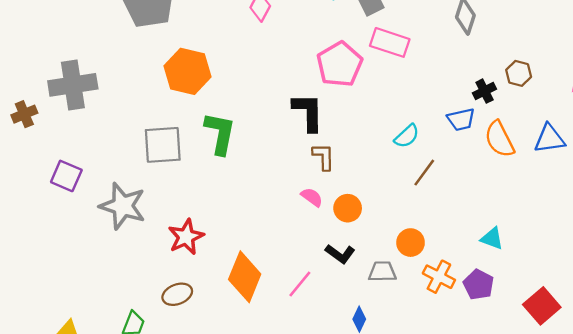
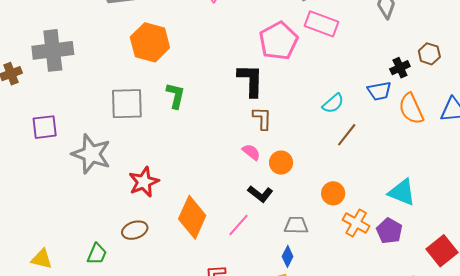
green L-shape: (220, 133) -> (176, 96), size x0.7
purple square: (66, 176) -> (45, 127), turned -32
cyan triangle: (492, 238) -> (402, 192), size x1.4
black L-shape: (340, 254) -> (260, 194), moved
gray trapezoid: (382, 272) -> (296, 225), moved

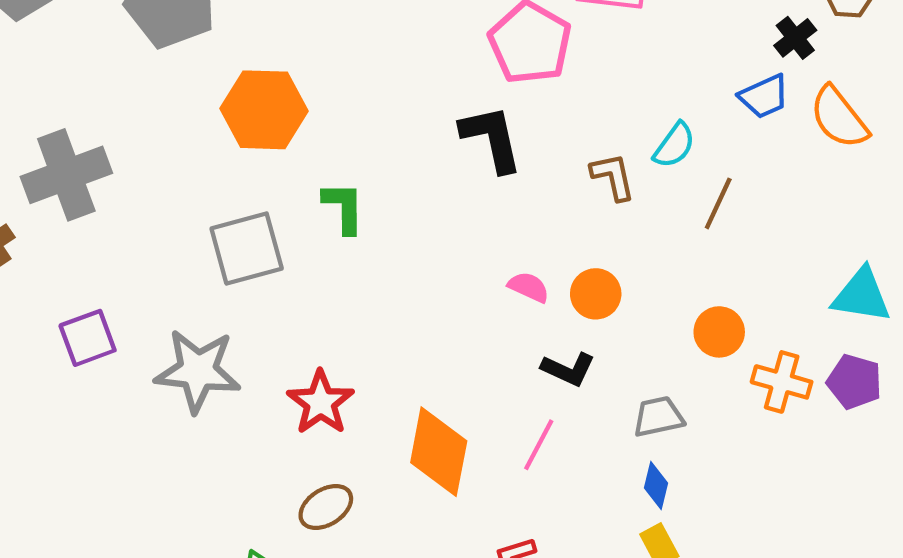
brown L-shape: (262, 118) -> (613, 177), moved

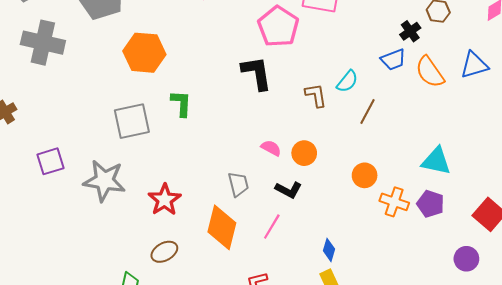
gray cross: (66, 175) -> (43, 43), moved, turned 30
gray trapezoid: (658, 417) -> (238, 184), moved, turned 85

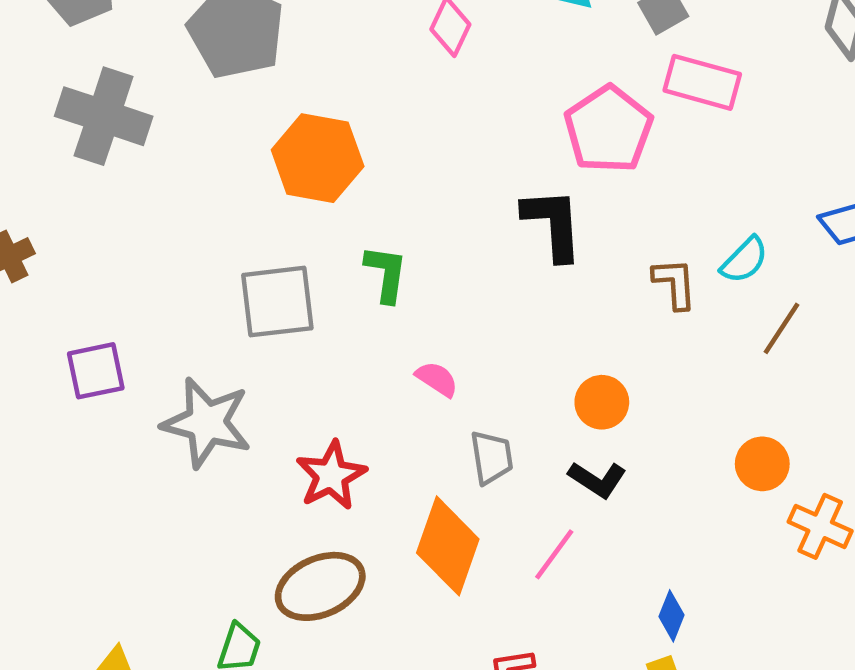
pink semicircle: (271, 148) -> (437, 379), moved
orange circle: (304, 153) -> (602, 402), moved
brown ellipse: (164, 252) -> (320, 586), size x1.5

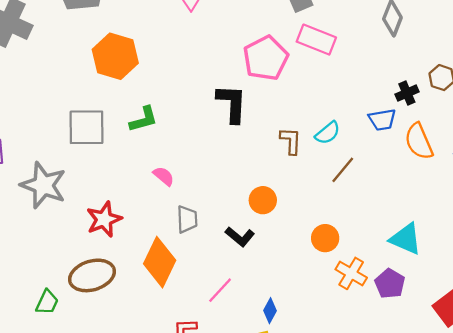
green L-shape: (386, 274) -> (144, 119), turned 60
orange circle: (602, 402) -> (263, 200), moved
pink line: (554, 554) -> (220, 290), moved

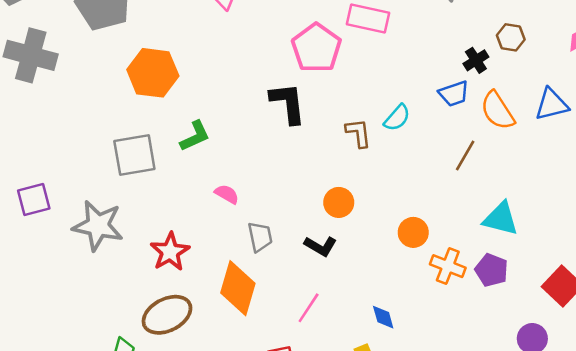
brown line: (343, 170) -> (465, 155), moved
blue diamond: (270, 311) -> (383, 317), moved, turned -35

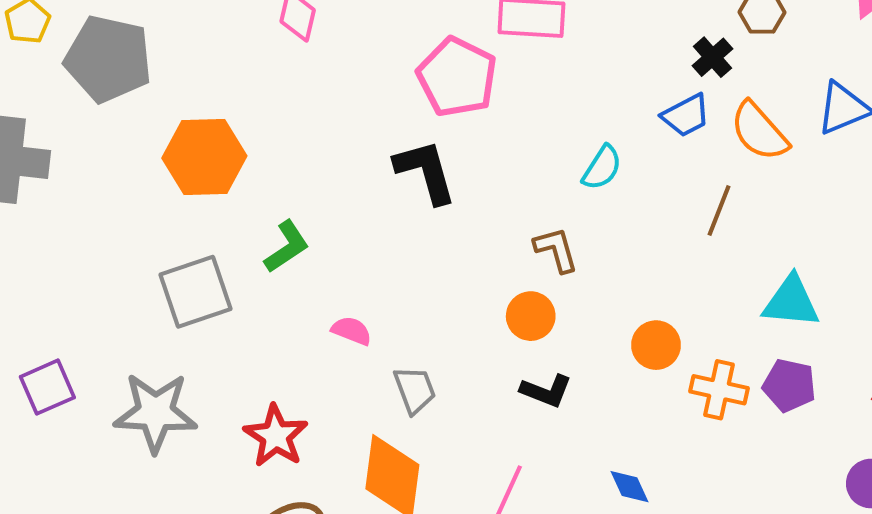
brown L-shape: (358, 133) -> (556, 250), moved
black L-shape: (320, 246) -> (546, 391), moved

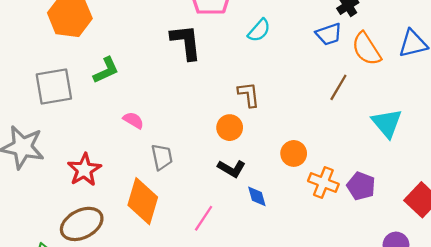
cyan semicircle: (602, 168) -> (259, 30), moved
cyan triangle: (791, 302) -> (387, 123), moved, turned 36
blue diamond: (629, 487) -> (257, 196), moved

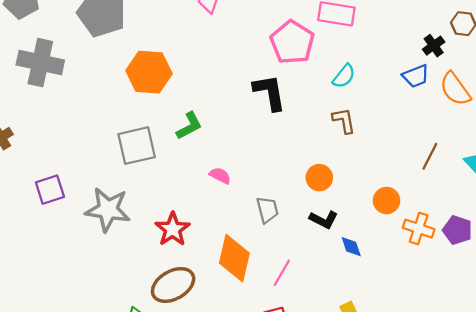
brown line: (338, 87) -> (430, 156), moved
brown L-shape: (249, 94) -> (344, 121), moved
gray trapezoid: (162, 157) -> (267, 210), moved
pink line: (204, 218) -> (282, 273), moved

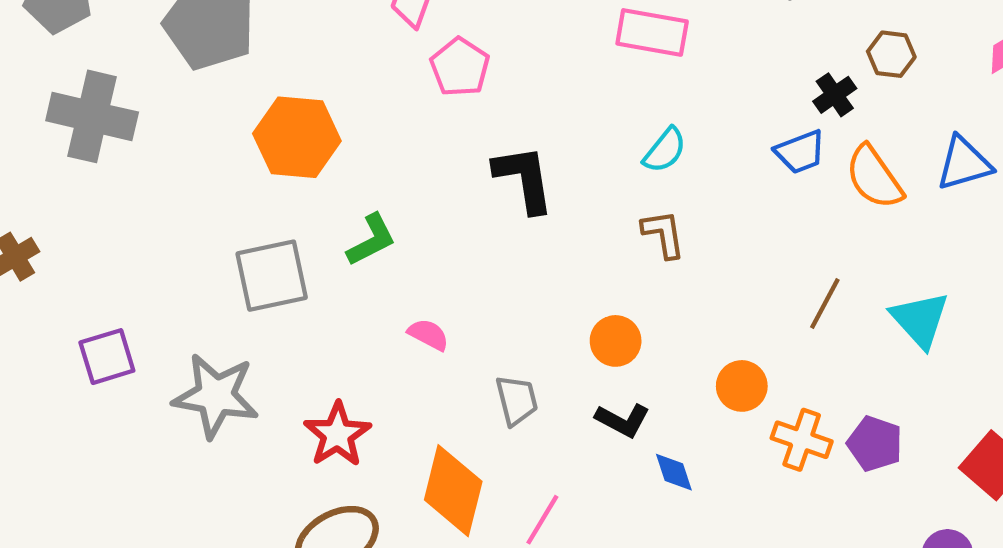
pink pentagon: (292, 42) -> (460, 67), moved, size x0.7

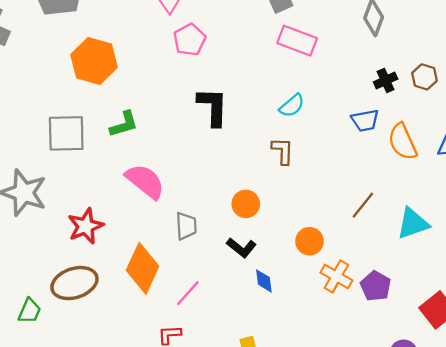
black cross: (835, 95) -> (386, 80), moved
cyan triangle: (920, 320) -> (413, 223), turned 42
pink semicircle: (428, 335) -> (145, 181), size x1.8

